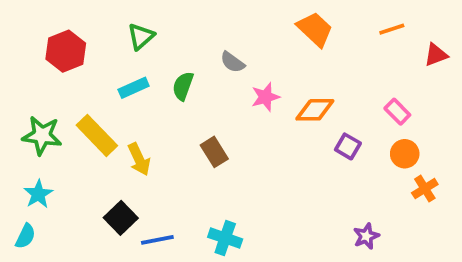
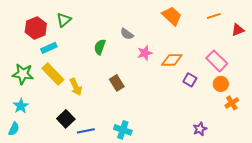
green triangle: (141, 37) -> (64, 20), moved
cyan rectangle: (134, 88) -> (49, 48), moved
pink rectangle: (397, 112) -> (217, 61), size x1.5

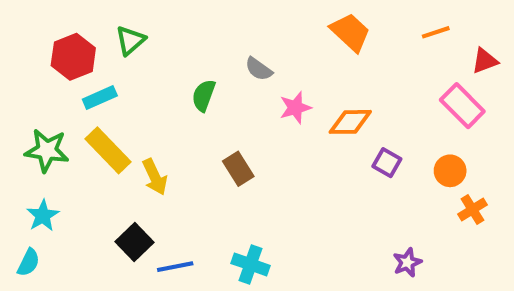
pink rectangle: (217, 61) -> (462, 106), moved

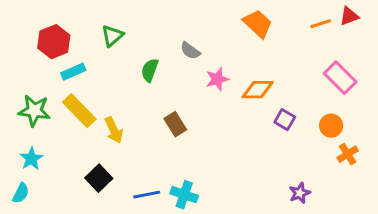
green triangle: (130, 40) -> (112, 36), moved
red triangle: (485, 61) -> (349, 16), moved
blue line: (175, 267) -> (147, 195), moved

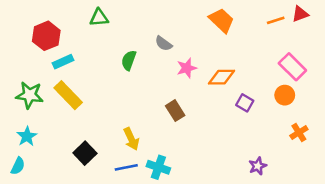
green triangle: (112, 36) -> (99, 18), moved, turned 36
brown rectangle: (175, 124) -> (175, 111), moved
orange circle: (331, 126) -> (285, 95), moved
yellow arrow: (114, 130) -> (131, 139), moved

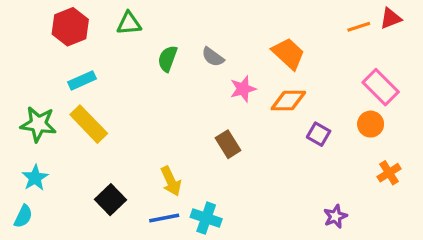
orange trapezoid: (222, 20) -> (288, 54), moved
red hexagon: (46, 36) -> (70, 27), moved
green semicircle: (129, 60) -> (168, 59), moved

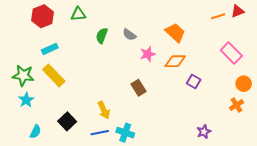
orange circle: (371, 124) -> (244, 84), moved
cyan star: (35, 178) -> (26, 100), moved
cyan semicircle: (23, 216) -> (35, 132), moved

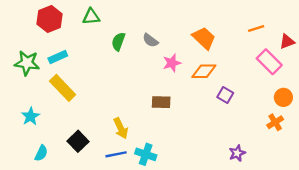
red triangle: (237, 11) -> (287, 42), moved
orange line: (218, 16) -> (256, 29), moved
green star: (23, 75) -> (27, 63), moved
brown rectangle: (138, 88) -> (161, 102), turned -56

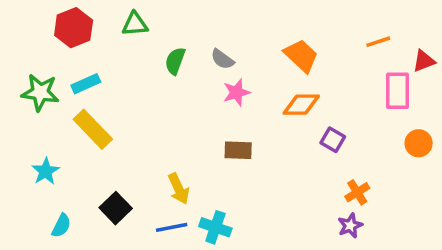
pink rectangle: (269, 62) -> (398, 91), turned 45
pink star: (172, 63) -> (236, 92), moved
orange cross: (275, 122) -> (357, 192), moved

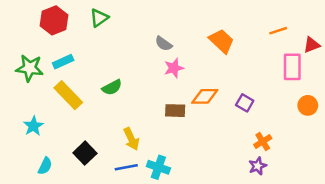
green triangle: (135, 24) -> (99, 18), turned -30
green semicircle: (175, 61) -> (112, 87), moved, turned -138
orange diamond: (301, 105) -> (205, 96), moved

